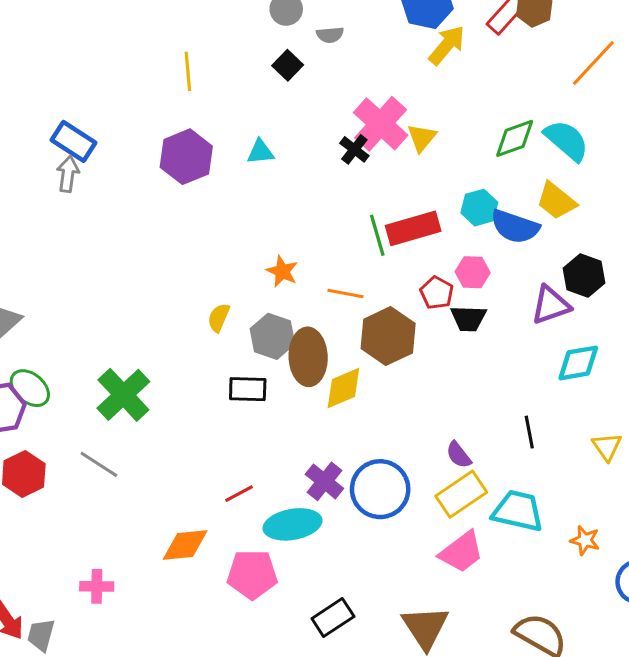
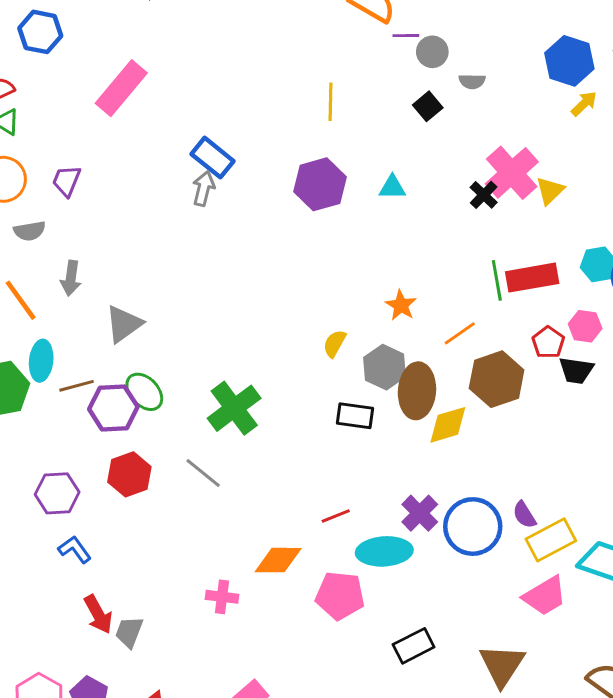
yellow arrow: (447, 45) -> (584, 104), size x0.7
orange line: (345, 293) -> (460, 333), turned -52
purple semicircle: (459, 455) -> (524, 515), moved
pink cross: (97, 586) -> (222, 597), moved

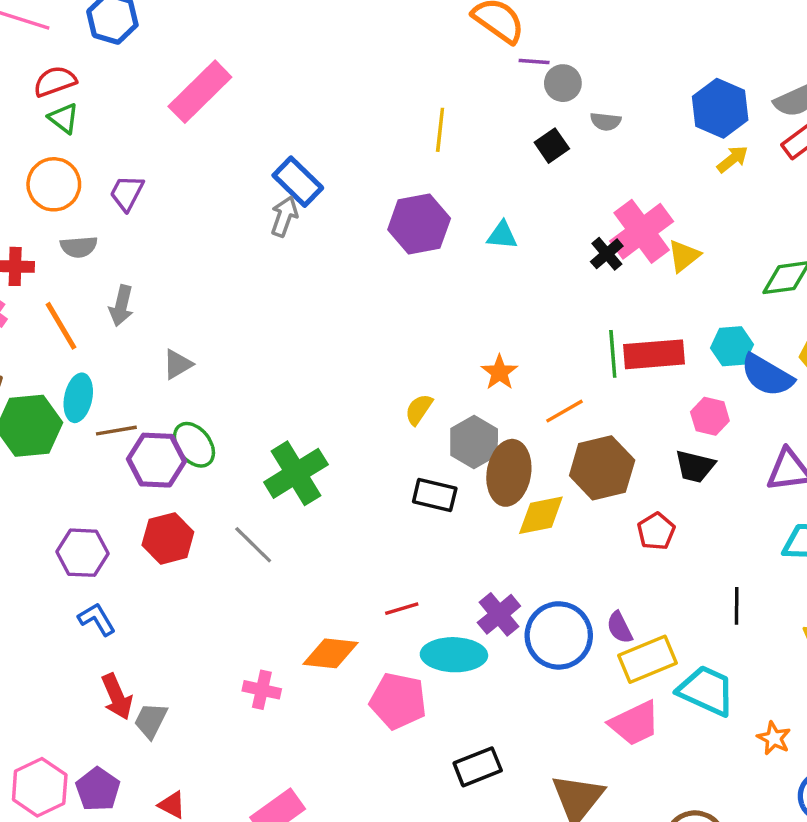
gray triangle: (124, 324) -> (178, 364), size x0.7
red pentagon: (548, 342) -> (656, 531), moved

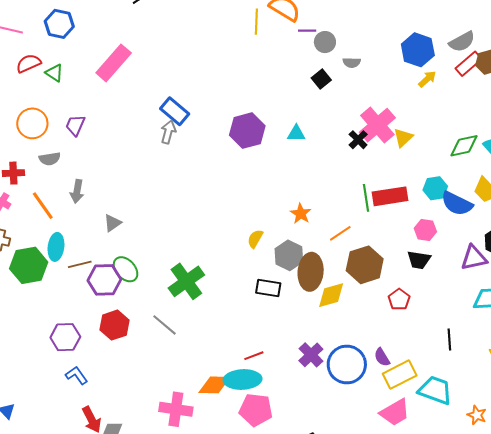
green triangle: (63, 118) -> (54, 73), moved
yellow line: (440, 130) -> (256, 22), moved
cyan ellipse: (454, 655) -> (242, 380), moved
pink cross: (262, 690) -> (176, 409), size x1.5

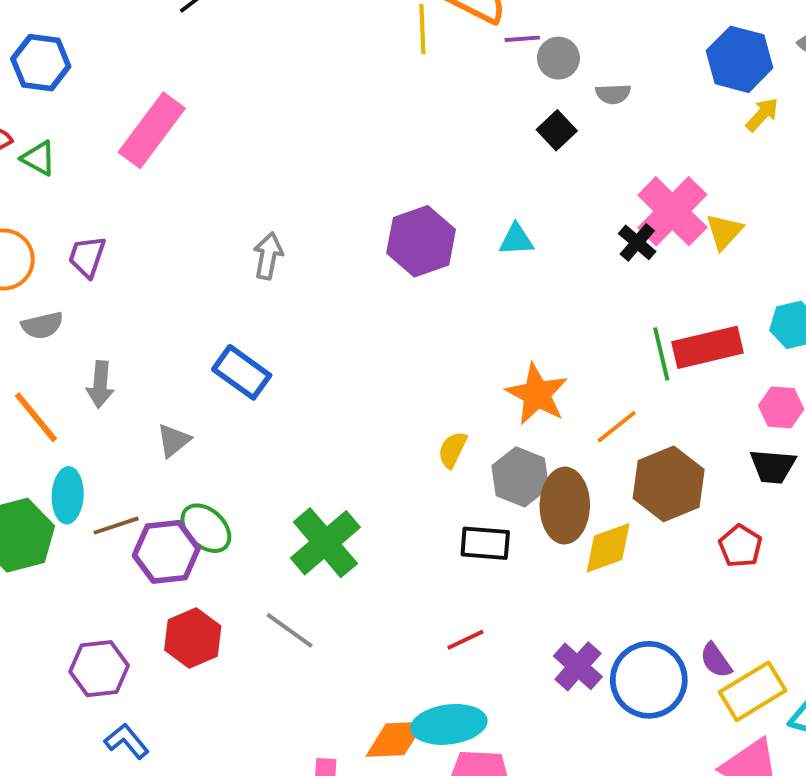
blue rectangle: (175, 111) -> (242, 372), moved
orange star: (301, 214) -> (537, 394), size x1.5
red line: (254, 356) -> (465, 640), moved

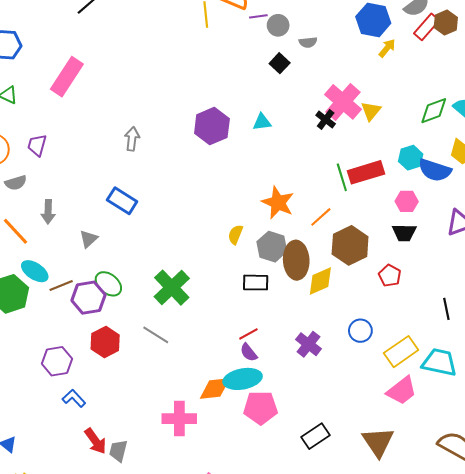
cyan ellipse: (68, 495) -> (35, 271), turned -56
purple semicircle: (716, 660) -> (249, 352), moved
blue circle: (649, 680) -> (360, 331), moved, size x0.6

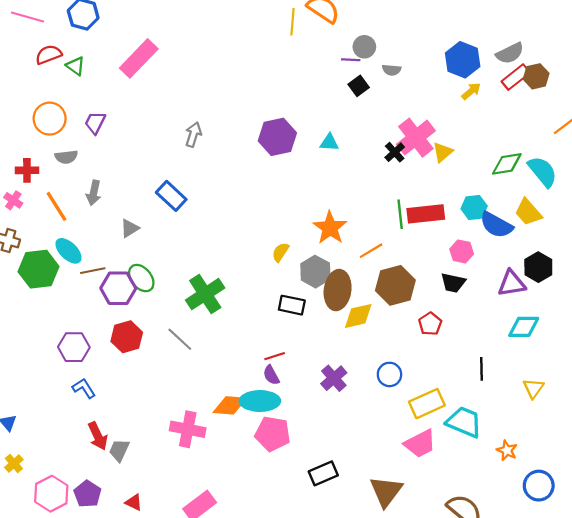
purple line: (258, 16) -> (351, 60), moved

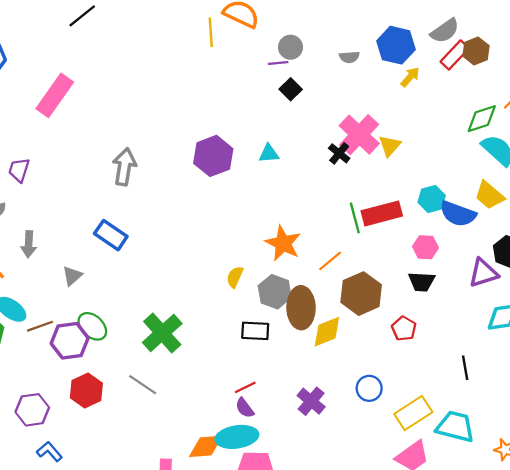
gray semicircle: (392, 70) -> (349, 57), moved
gray arrow: (193, 135) -> (124, 167), size x1.4
green diamond: (507, 164) -> (482, 119), moved

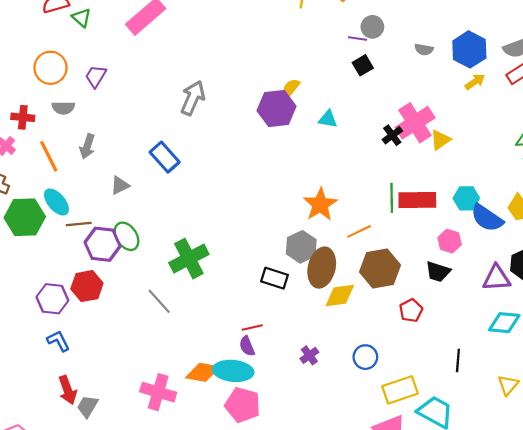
yellow semicircle: (235, 277) -> (291, 88), moved
red hexagon: (86, 390) -> (87, 286), moved
purple cross: (311, 401) -> (309, 355), size x0.7

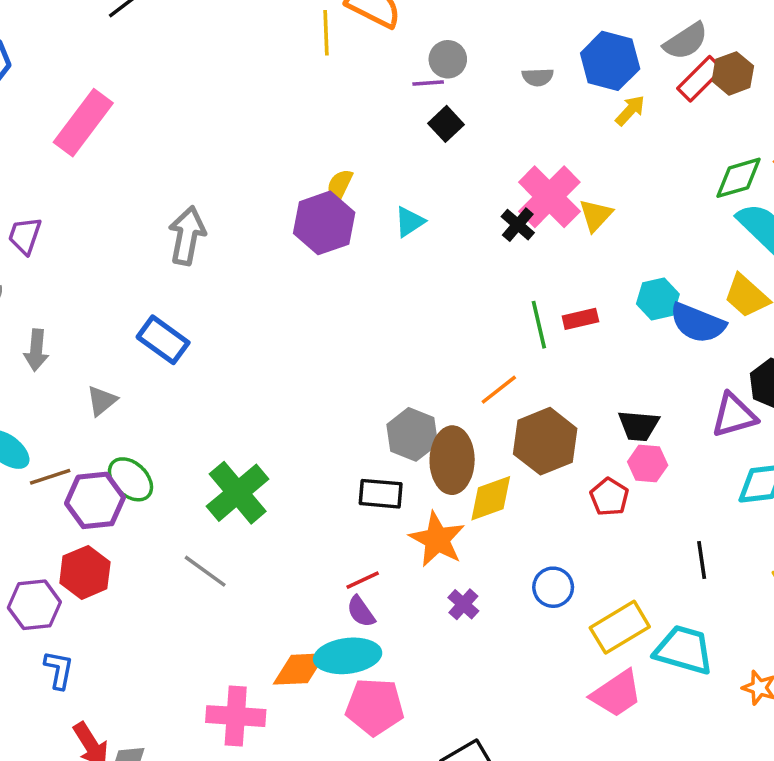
cyan triangle: (328, 119) -> (410, 222), turned -30
red rectangle: (417, 200) -> (580, 319), size x0.6
orange star: (320, 204) -> (437, 539), moved
pink hexagon: (450, 241) -> (648, 464), moved
blue L-shape: (58, 341) -> (59, 670), turned 50

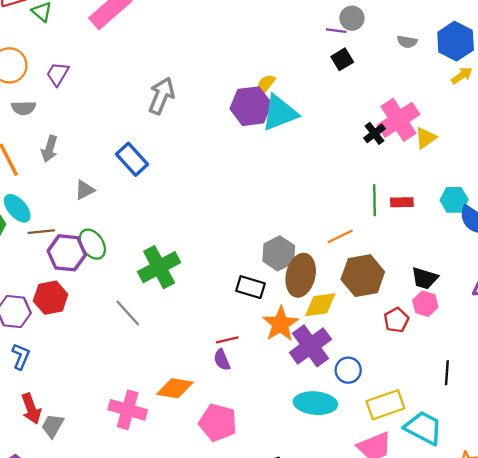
cyan triangle: (410, 222) -> (280, 113), moved, size x1.8
purple cross: (463, 604) -> (310, 346), moved, size x2.0
cyan ellipse: (348, 656) -> (315, 403), moved

